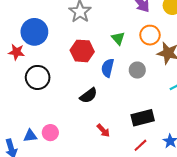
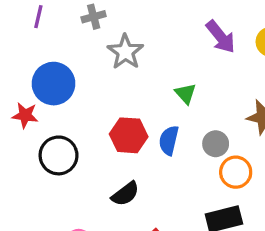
orange circle: (150, 35) -> (236, 172), moved
red hexagon: (82, 51) -> (129, 135), moved
black semicircle: (88, 95) -> (125, 194), moved

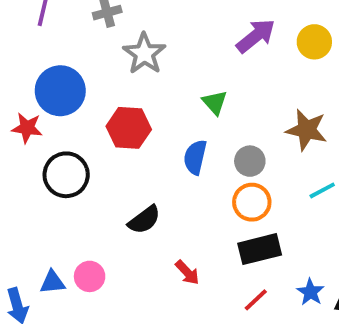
purple arrow: (221, 37) -> (256, 36), turned -90
red hexagon: (129, 135) -> (129, 128), moved
orange circle: (236, 172) -> (252, 202), moved

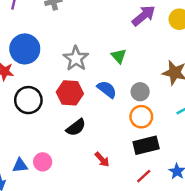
gray star: (144, 54) -> (76, 58), moved
red hexagon: (129, 128) -> (70, 93), moved
blue semicircle: (195, 157) -> (107, 89), turned 114

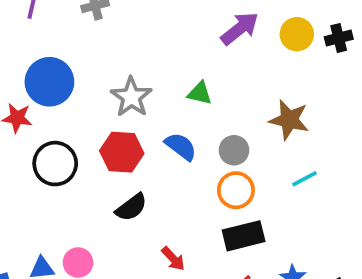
green triangle: (119, 56) -> (200, 93), turned -35

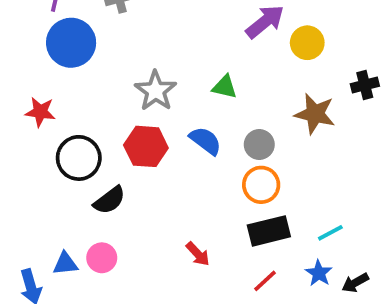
yellow circle: (297, 34) -> (307, 43), moved
black cross: (339, 38) -> (365, 85), moved
blue circle: (49, 82) -> (71, 43), moved
cyan line: (304, 179) -> (330, 233), moved
black semicircle: (131, 207) -> (109, 200), moved

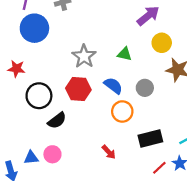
yellow circle: (307, 43) -> (162, 43), moved
orange circle: (261, 185) -> (122, 111), moved
red line: (265, 281) -> (159, 168), moved

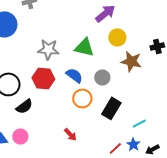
green triangle: (125, 54) -> (84, 47), size x1.5
gray star: (84, 56) -> (48, 49), turned -30
black rectangle: (150, 139) -> (111, 108), moved, turned -45

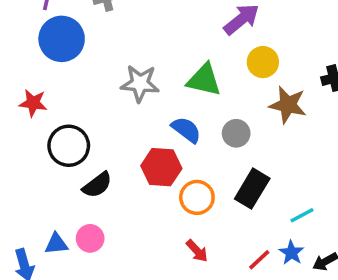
red hexagon: (43, 78) -> (161, 167), moved
orange circle: (82, 98) -> (197, 197), moved
red arrow: (70, 134) -> (197, 251), moved

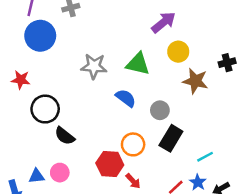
gray circle: (236, 133) -> (160, 110), moved
red hexagon: (161, 167) -> (110, 164), moved
black semicircle: (97, 185) -> (65, 136), turned 75

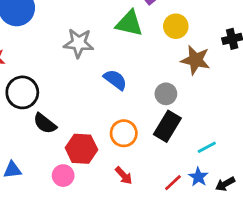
green triangle: (138, 64) -> (129, 23), moved
gray circle: (160, 110) -> (166, 94), moved
red hexagon: (110, 164) -> (81, 149), moved
pink circle: (60, 173) -> (63, 176), moved

